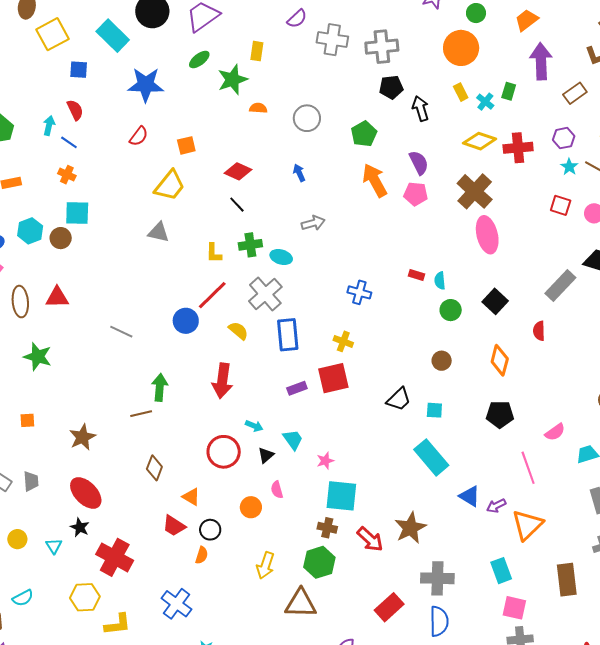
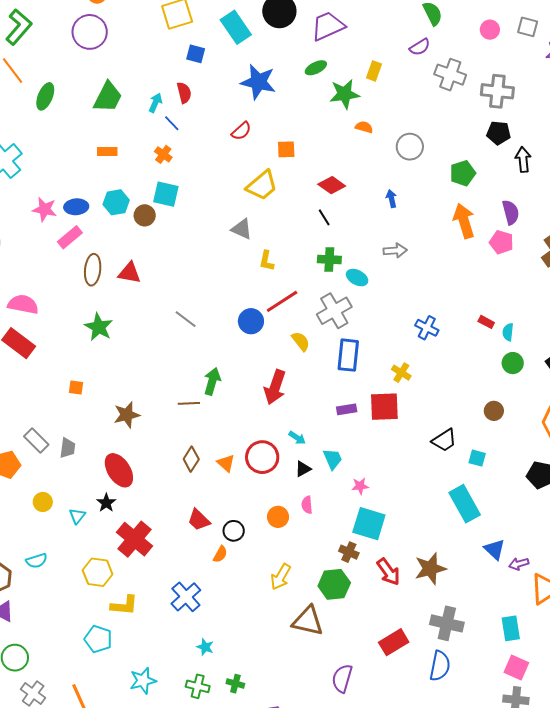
yellow L-shape: (214, 253) -> (267, 261), moved
orange triangle: (191, 497) -> (226, 463), moved

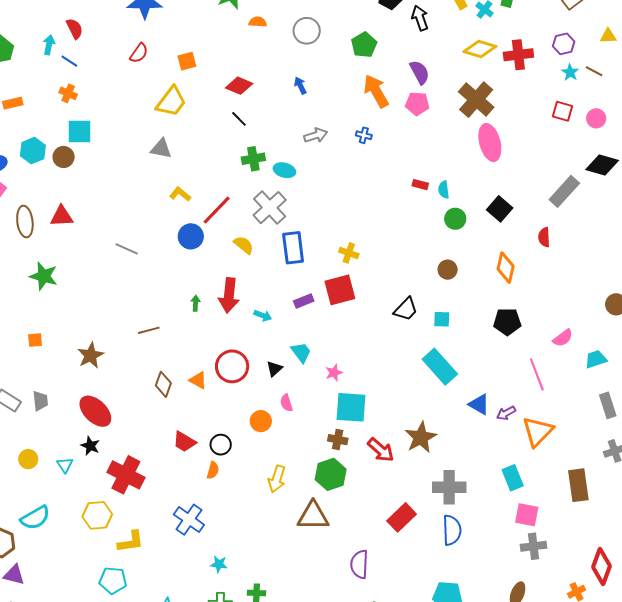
yellow L-shape: (267, 261) -> (180, 194), moved, turned 130
blue cross: (427, 328) -> (364, 135), moved, size x0.7
green arrow: (212, 381) -> (196, 303), moved, size x0.6
cyan arrow: (297, 438) -> (263, 316), moved
cyan semicircle: (37, 561) -> (35, 518), size x1.4

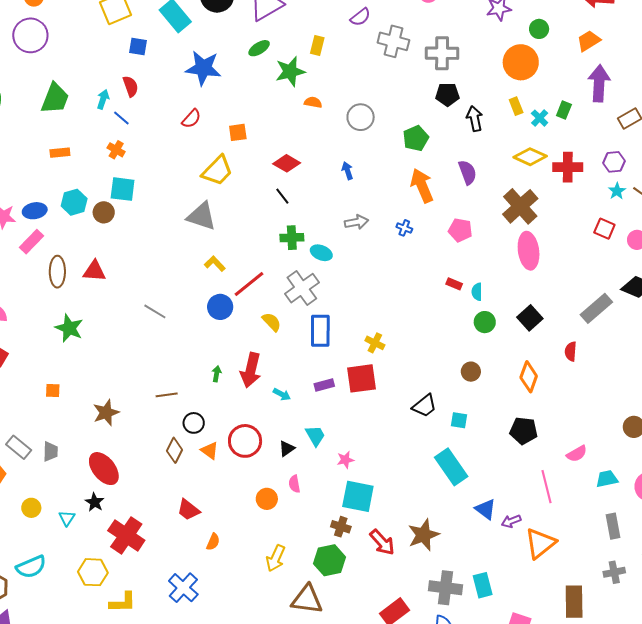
pink pentagon: (417, 104) -> (460, 230), moved
gray triangle: (161, 149) -> (202, 216), size x1.4
black circle: (221, 445) -> (194, 423), moved
cyan rectangle: (513, 478) -> (483, 585), moved

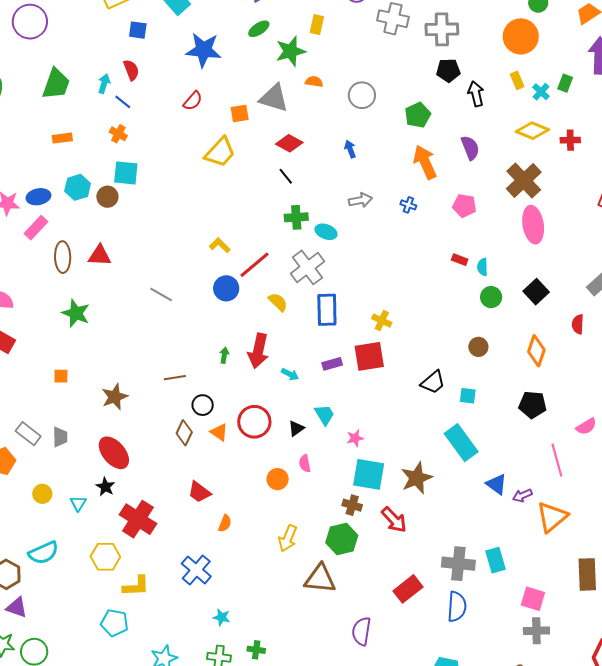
red cross: (568, 167) -> (570, 140), size x0.7
gray triangle: (202, 216) -> (274, 98), moved
brown star: (424, 535) -> (417, 478), moved

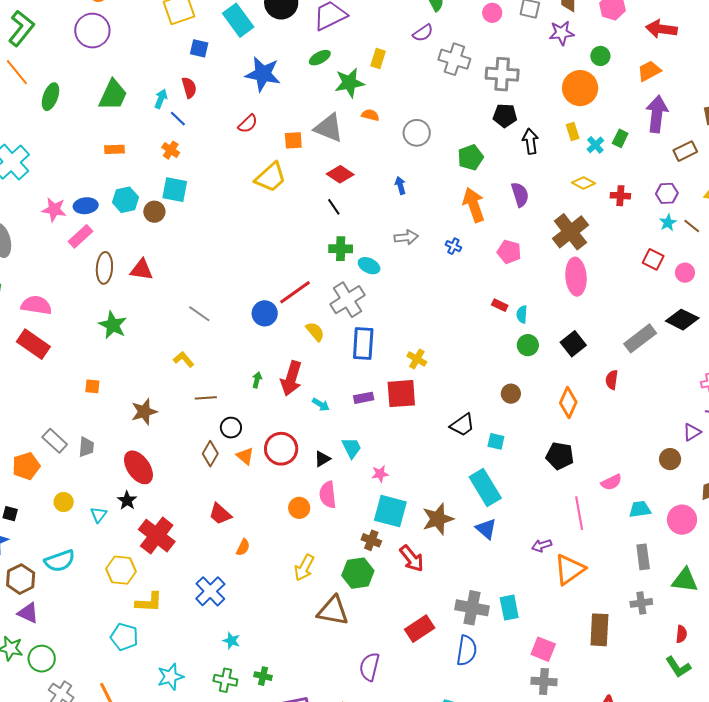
yellow diamond: (532, 131) -> (583, 183), size x0.7
yellow L-shape: (220, 245) -> (184, 359), moved
pink semicircle: (305, 463) -> (328, 495), size x1.5
blue triangle: (496, 484) -> (486, 529), moved

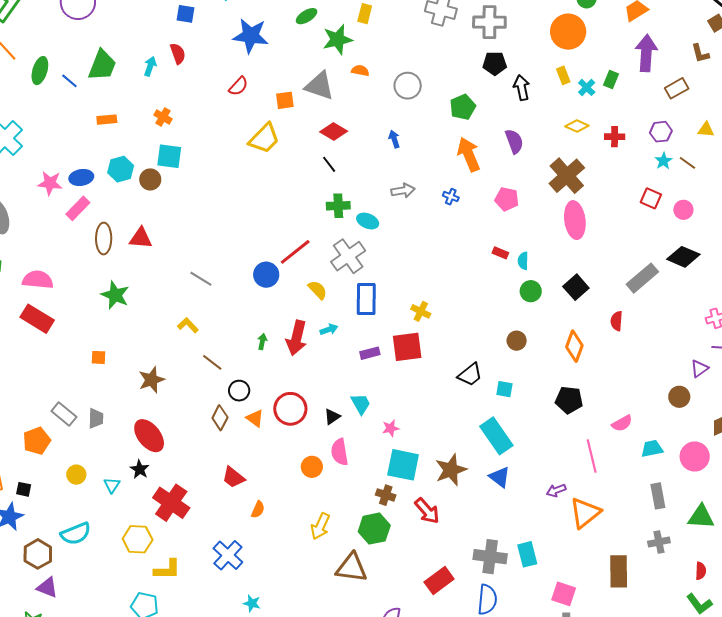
blue line: (178, 119) -> (69, 81), moved
brown line: (206, 398) -> (212, 362), turned 45
cyan arrow: (321, 404) -> (329, 329), moved, turned -48

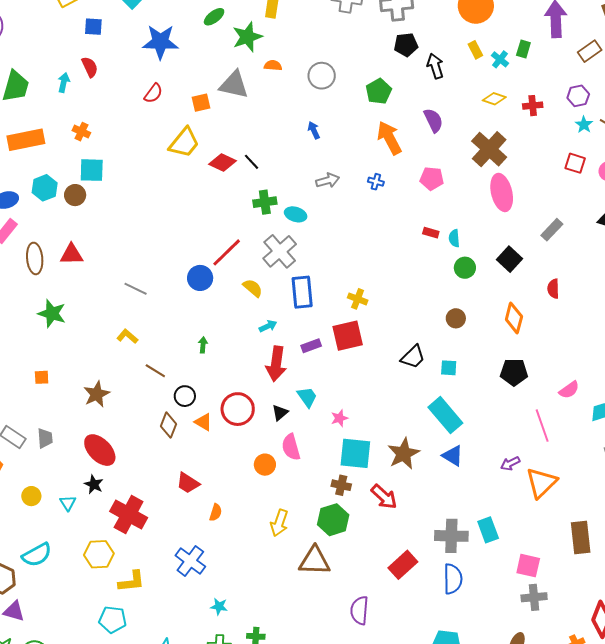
orange rectangle: (107, 120) -> (26, 140), size x1.8
red diamond: (334, 131) -> (222, 163), moved
gray rectangle: (642, 278) -> (552, 230), moved, size x0.7
red arrow: (296, 338) -> (276, 364), moved

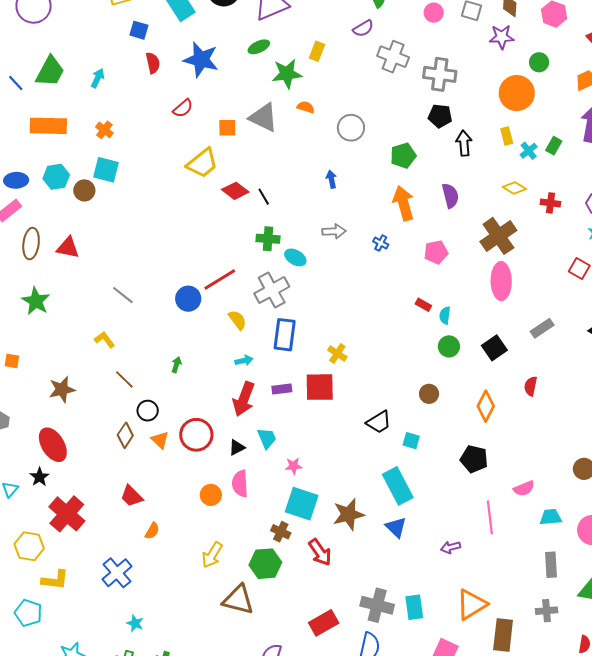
red semicircle: (90, 67) -> (153, 63), moved
pink pentagon: (432, 178) -> (436, 252), turned -30
orange triangle: (541, 483) -> (472, 604), moved

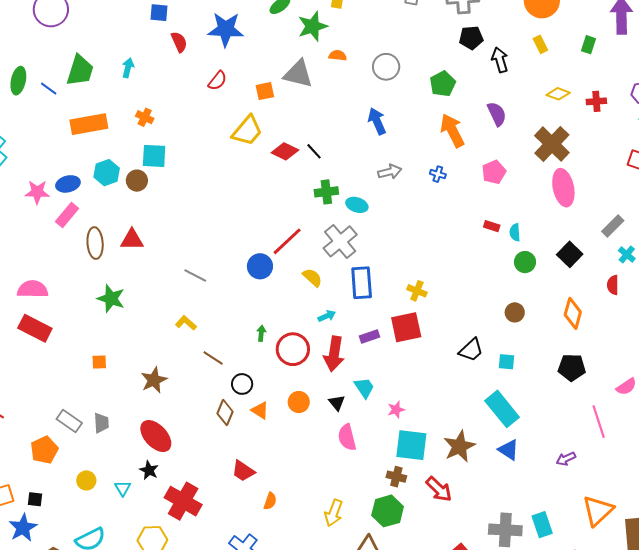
cyan cross: (529, 151) -> (627, 254), moved
blue arrow: (331, 179) -> (377, 121), size x1.5
red circle: (196, 435) -> (293, 349), moved
black triangle: (237, 447) -> (337, 403), turned -30
orange circle: (211, 495) -> (299, 402), moved

